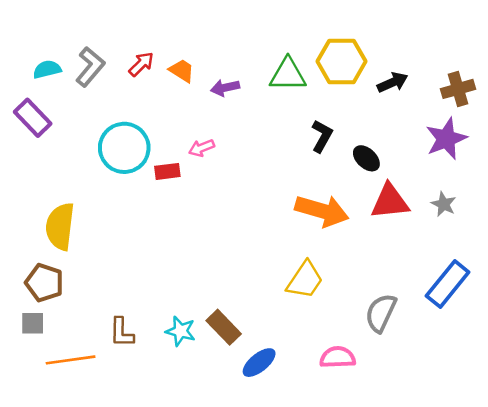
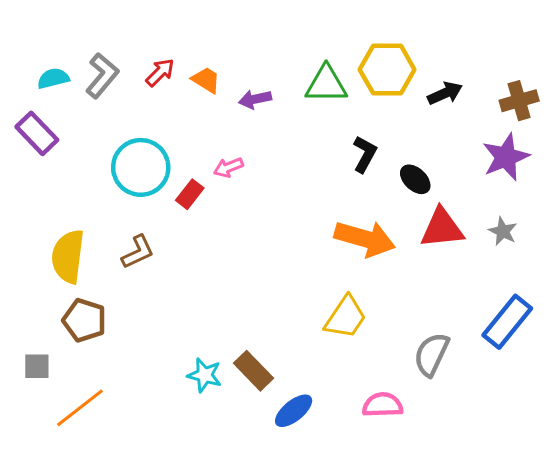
red rectangle: (167, 171) -> (190, 194), turned -45
brown pentagon: (44, 283) -> (84, 320), moved
brown L-shape: (122, 332) -> (138, 252), moved, turned -116
orange line: (71, 360) -> (80, 408), turned -30

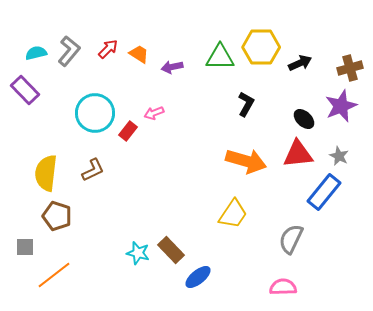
black ellipse: (415, 179) -> (304, 119), moved
blue rectangle: (507, 322) -> (324, 192), moved
pink semicircle: (383, 405) -> (283, 287), moved

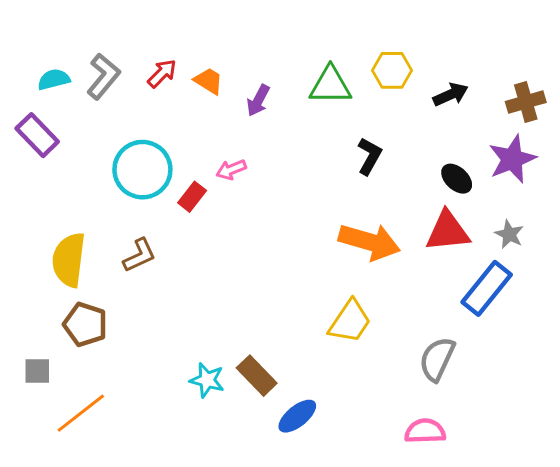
yellow hexagon: (261, 47) -> (392, 70), size x0.7
purple arrow: (172, 67) -> (258, 100), turned -50

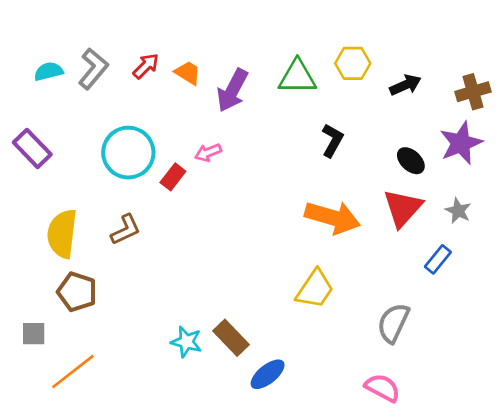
purple arrow: (258, 100) -> (232, 90), size x1.5
purple rectangle: (37, 135) -> (32, 148), moved
red triangle: (448, 231) -> (403, 208), turned -42
blue rectangle: (487, 288) -> (438, 259), size x0.6
pink semicircle: (425, 431) -> (382, 388), turned 30

